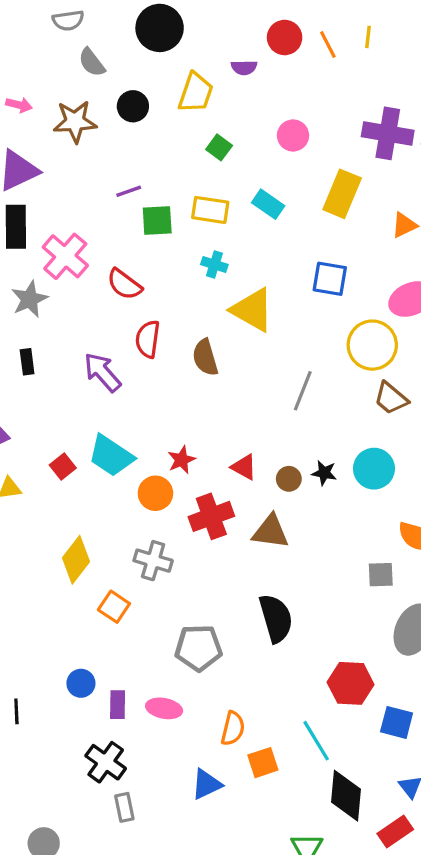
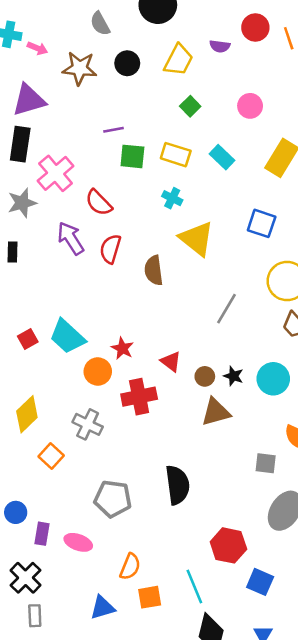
purple arrow: (102, 372) -> (71, 238), moved
red star: (182, 460) -> (122, 348), turned -30
brown triangle: (271, 532) -> (216, 412), moved, turned -32

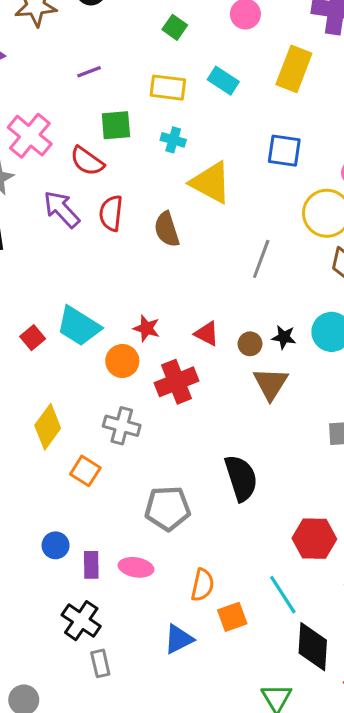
green square: (132, 156) -> (116, 125), moved
brown triangle: (216, 412) -> (271, 384), turned -32

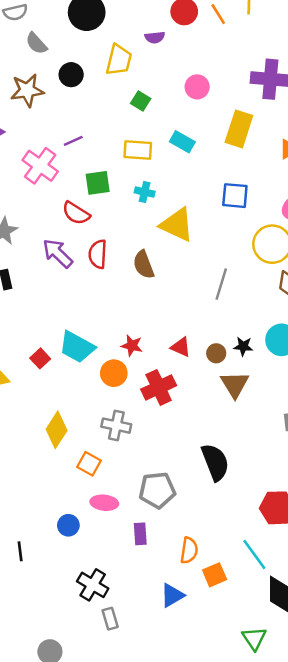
pink cross: (30, 136) -> (40, 166), moved
purple rectangle: (91, 565) -> (140, 534), moved
pink ellipse: (136, 567) -> (104, 503), moved

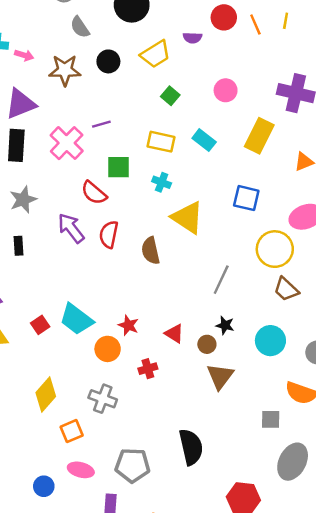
yellow trapezoid: (119, 60) -> (155, 54), turned 36
black star: (243, 346) -> (225, 325), moved
red cross: (159, 387) -> (148, 369), size x0.6
orange square: (89, 464) -> (72, 431), turned 30

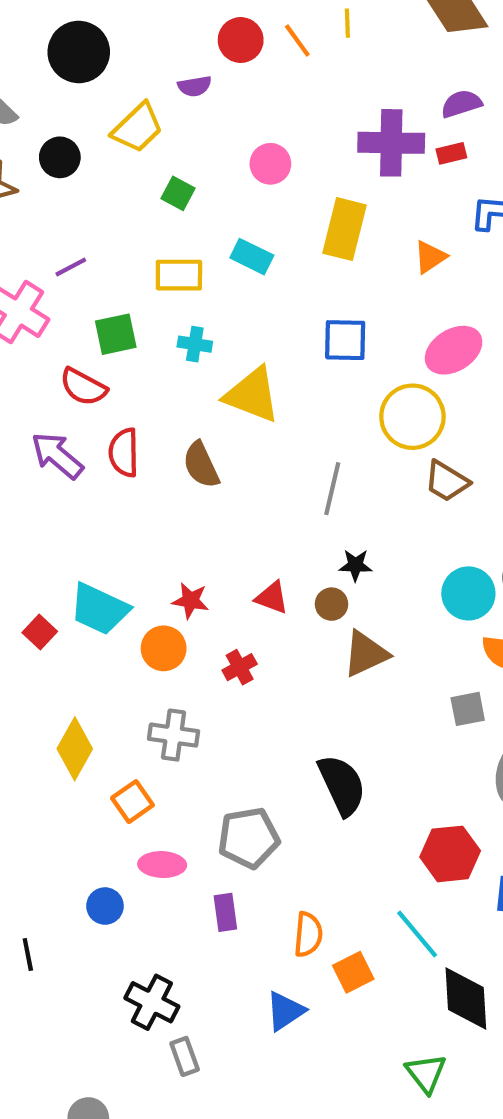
cyan circle: (270, 341) -> (468, 593), moved
brown triangle: (220, 376) -> (366, 654), turned 40

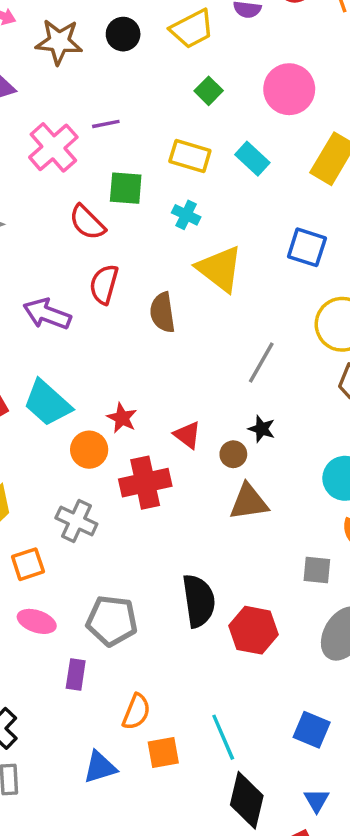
pink circle: (270, 164) -> (289, 89), size x1.5
purple arrow: (57, 456) -> (47, 314), moved, turned -36
red cross: (240, 667) -> (145, 483), size x1.8
red hexagon: (450, 854) -> (254, 630), moved

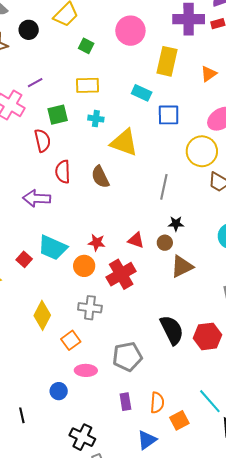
cyan rectangle: (252, 159) -> (142, 93), moved
red semicircle: (87, 222) -> (42, 140), turned -130
purple rectangle: (76, 675) -> (125, 402), moved

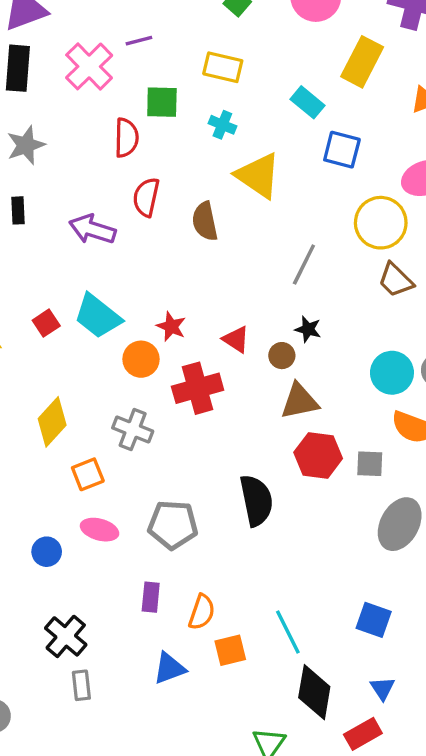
red hexagon: (207, 336) -> (318, 455), moved

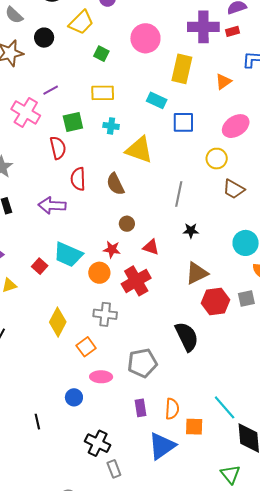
yellow circle: (381, 223) -> (217, 159), size x0.7
brown circle: (282, 356) -> (127, 224), moved
orange square: (230, 650) -> (194, 427), turned 30
blue triangle: (169, 668) -> (162, 446), size x1.4

